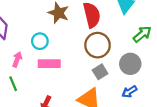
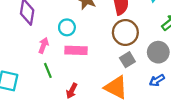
green line: (13, 84) -> (48, 70), moved

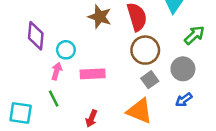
cyan circle: (67, 27) -> (66, 50), moved
green line: (48, 70) -> (54, 98), moved

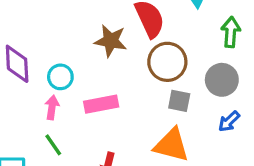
brown star: (100, 17) -> (111, 41), moved
green arrow: (194, 35) -> (231, 32), turned -35
gray square: (150, 80) -> (179, 101), turned -35

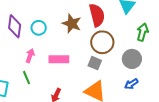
cyan circle: (60, 77) -> (39, 28), moved
gray square: (179, 101) -> (95, 63), moved

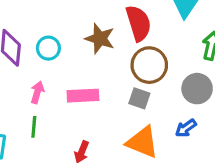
green line: (26, 78) -> (34, 127), turned 32
blue arrow: (131, 84) -> (186, 128), moved

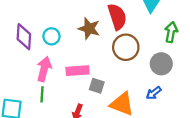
pink arrow: (37, 92) -> (44, 69), size x1.5
gray square: (139, 98) -> (97, 86), moved

